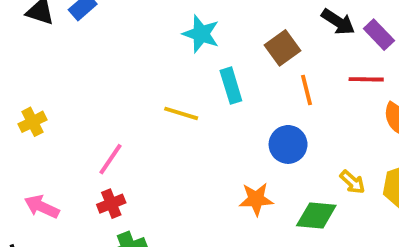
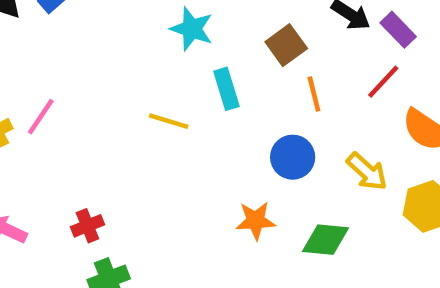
red line: (366, 79) -> (383, 82), turned -48
pink line: (110, 159) -> (41, 117), moved
yellow arrow: (352, 182) -> (367, 172), moved, size x1.4

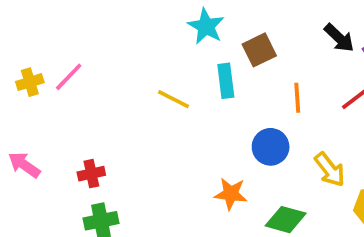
brown square: (286, 45) -> (259, 50), moved

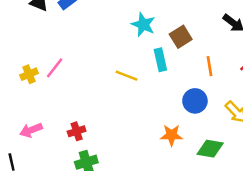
pink arrow: (24, 165) -> (31, 130), turned -50

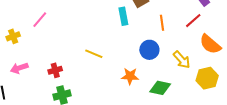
yellow cross: (29, 74) -> (13, 36), moved
yellow line: (127, 76) -> (94, 54), moved

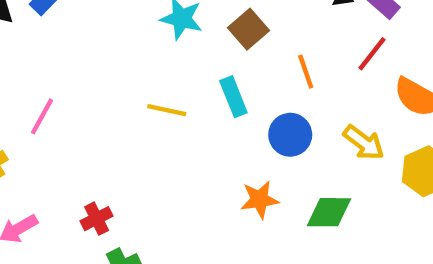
cyan rectangle: (123, 16) -> (233, 97), moved
yellow line: (94, 54) -> (167, 110), moved

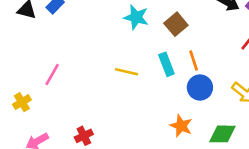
orange line: (306, 72) -> (194, 61), moved
orange star: (260, 200) -> (181, 126), turned 30

